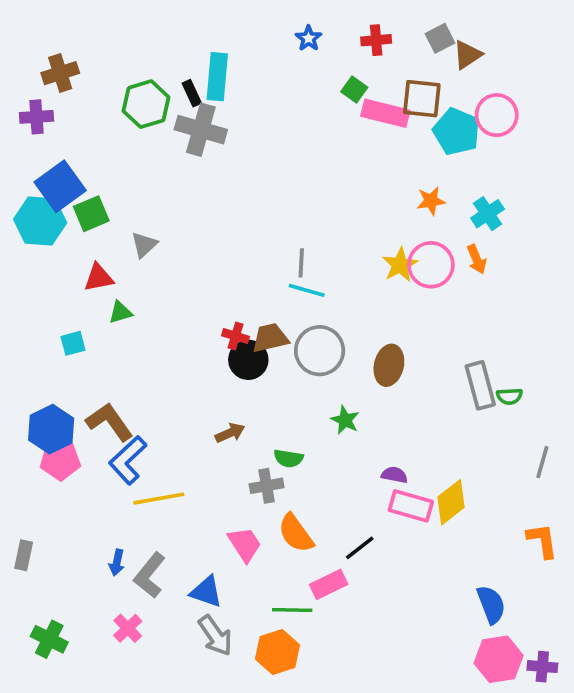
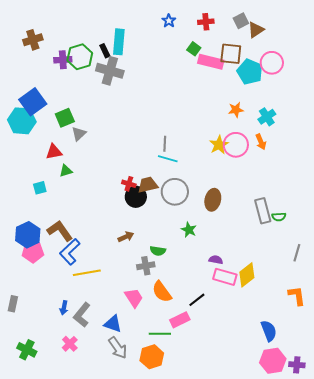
purple cross: (36, 117) -> (63, 60), moved
green square: (91, 214) -> (65, 118), moved

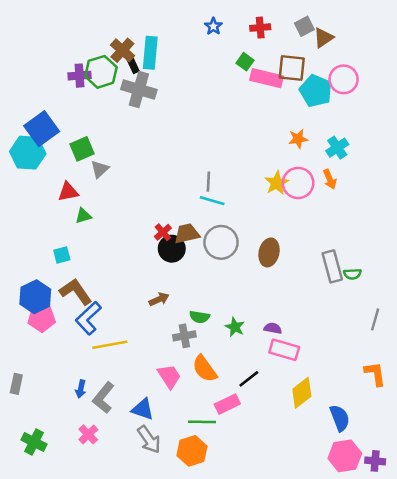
brown cross: (33, 40) -> (122, 50), moved, turned -30
red cross: (129, 184) -> (163, 232), turned 32
cyan square: (40, 188) -> (62, 255), moved
green star: (189, 230) -> (235, 327), moved
yellow diamond: (247, 275) -> (302, 393), moved

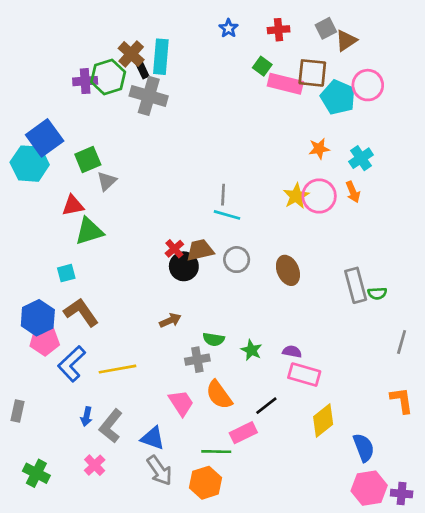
green triangle: (83, 216) -> (89, 231), size x1.6
gray circle: (221, 242) -> (237, 260), size x0.7
brown ellipse: (269, 252) -> (288, 270), turned -36
blue L-shape: (88, 318) -> (72, 364), moved

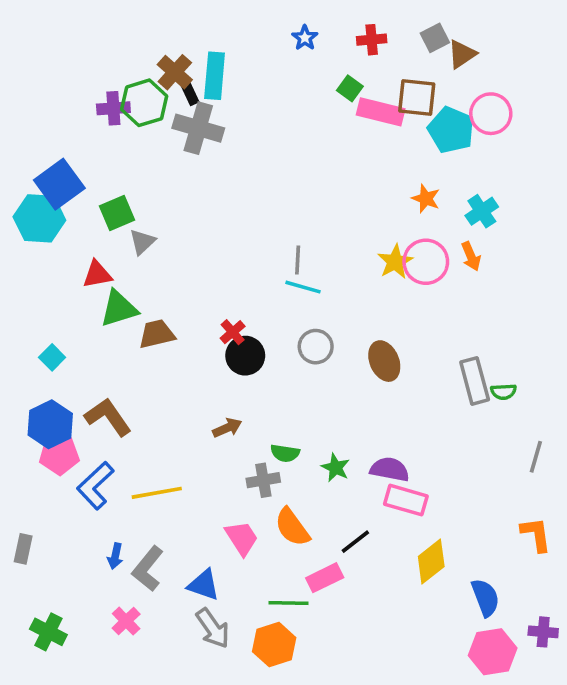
orange star: (319, 149) -> (426, 199), turned 30
brown trapezoid: (200, 250) -> (157, 334), moved
cyan square: (66, 273) -> (52, 357), moved, turned -30
purple semicircle: (292, 352) -> (390, 469), size x1.5
purple cross: (402, 494) -> (543, 632), moved

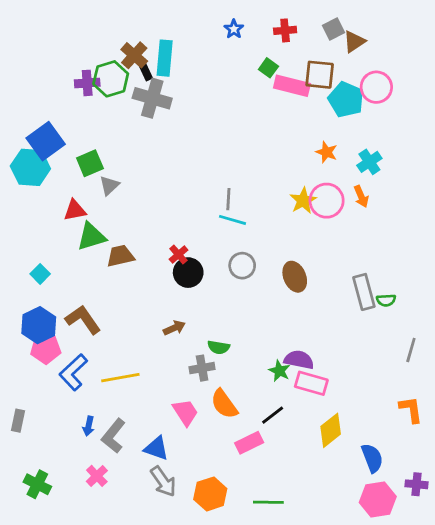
green star: (336, 468) -> (280, 371), moved
green line: (289, 603) -> (268, 502), moved

